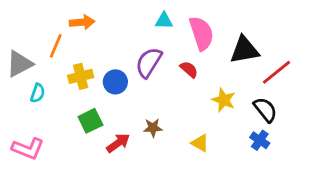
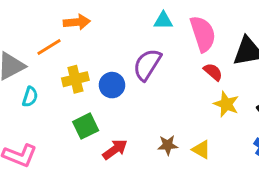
orange line: (56, 46) -> (49, 47), turned 35
red semicircle: (189, 69) -> (213, 72), moved
brown star: (153, 128) -> (168, 145), moved

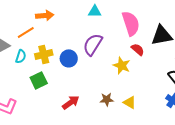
cyan triangle: (163, 21) -> (95, 11), moved
cyan semicircle: (30, 97) -> (21, 56), moved
yellow star: (226, 104) -> (122, 65), moved
green square: (86, 126) -> (39, 80), moved

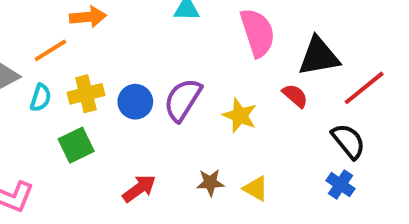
purple semicircle: (93, 44) -> (183, 100), moved
red semicircle: (138, 49) -> (295, 96), moved

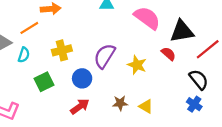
pink semicircle: (258, 33) -> (147, 18), turned -36
yellow cross: (86, 94) -> (62, 50), moved
blue circle: (135, 102) -> (82, 78), moved

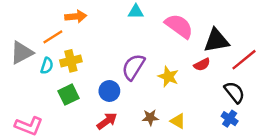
yellow cross: (62, 50) -> (71, 61), moved
red semicircle: (168, 54) -> (202, 65), turned 112

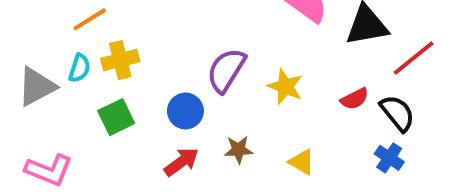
gray triangle: (22, 53) -> (37, 87), moved
red semicircle: (202, 65) -> (355, 99), moved
brown star: (150, 117) -> (238, 150), moved

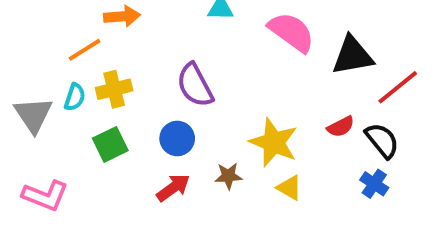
purple semicircle: (226, 70) -> (195, 85), moved, turned -60
gray triangle: (37, 87) -> (33, 115), turned -36
yellow star: (285, 87) -> (274, 142), moved, size x1.4

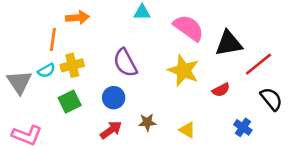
orange line: (85, 50) -> (53, 39), turned -50
cyan semicircle: (75, 97) -> (46, 71), turned 42
black semicircle: (382, 140) -> (271, 99), moved
yellow star: (274, 142) -> (183, 71), moved

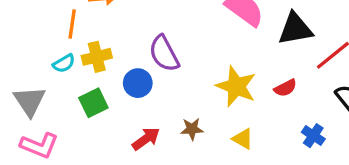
yellow star: (183, 71) -> (236, 86), moved
gray triangle: (19, 82) -> (29, 101), moved
blue circle: (114, 98) -> (138, 83), moved

